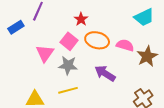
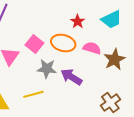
red star: (81, 19) -> (78, 21), moved
gray star: (68, 65) -> (47, 69), moved

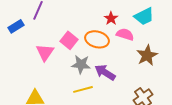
pink semicircle: (92, 48) -> (125, 34), moved
yellow line: (33, 94) -> (83, 89), moved

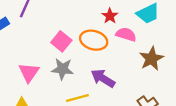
pink triangle: (45, 52) -> (29, 73), moved
gray star: (81, 64) -> (62, 69), moved

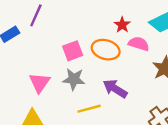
pink square: (61, 41) -> (73, 51), turned 30

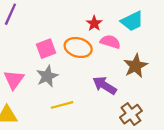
gray star: (74, 79) -> (47, 76), turned -30
purple arrow: (115, 89) -> (105, 85), moved

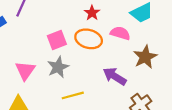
red star: (94, 23) -> (92, 13), moved

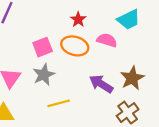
brown star: (145, 57) -> (132, 78), moved

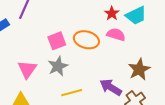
red star: (78, 19) -> (112, 13), moved
purple arrow: (101, 84) -> (111, 87), moved

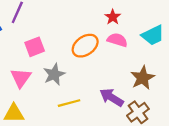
cyan trapezoid: (136, 15) -> (153, 35), moved
orange ellipse: (86, 40) -> (85, 46), turned -50
pink square: (57, 41) -> (35, 47), moved

